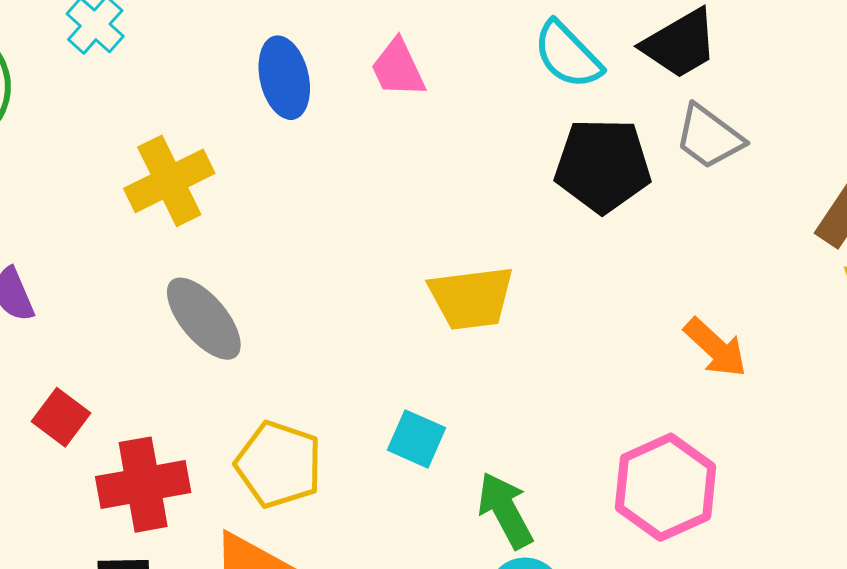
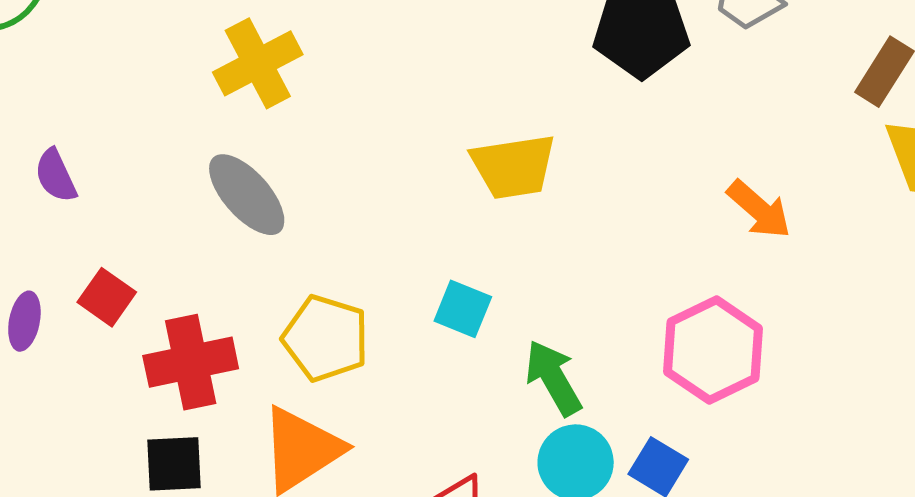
yellow cross: (169, 181) -> (258, 63), moved

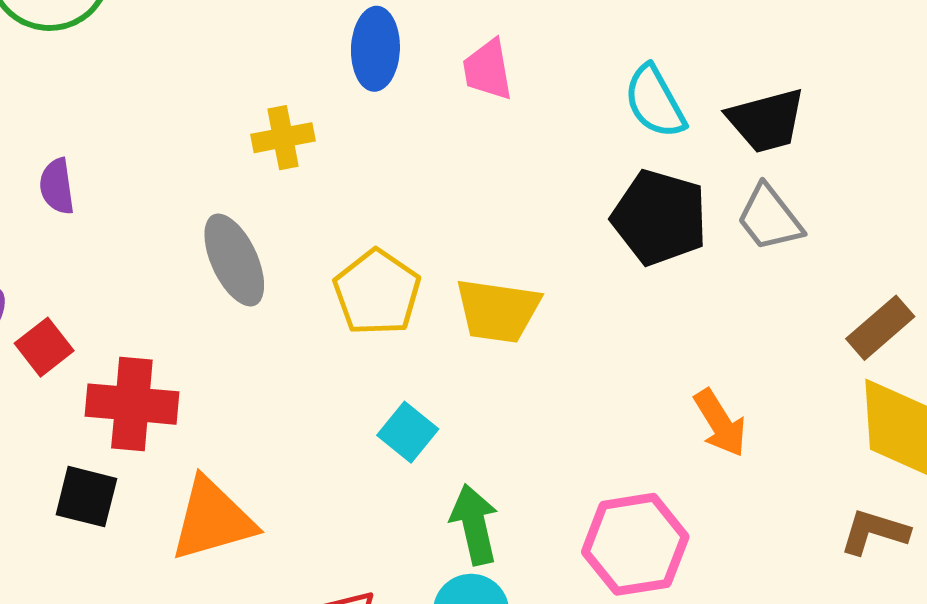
yellow cross: (258, 63) -> (283, 138), size x0.7
red square: (107, 297) -> (44, 347), moved
yellow pentagon: (326, 338) -> (377, 292), moved

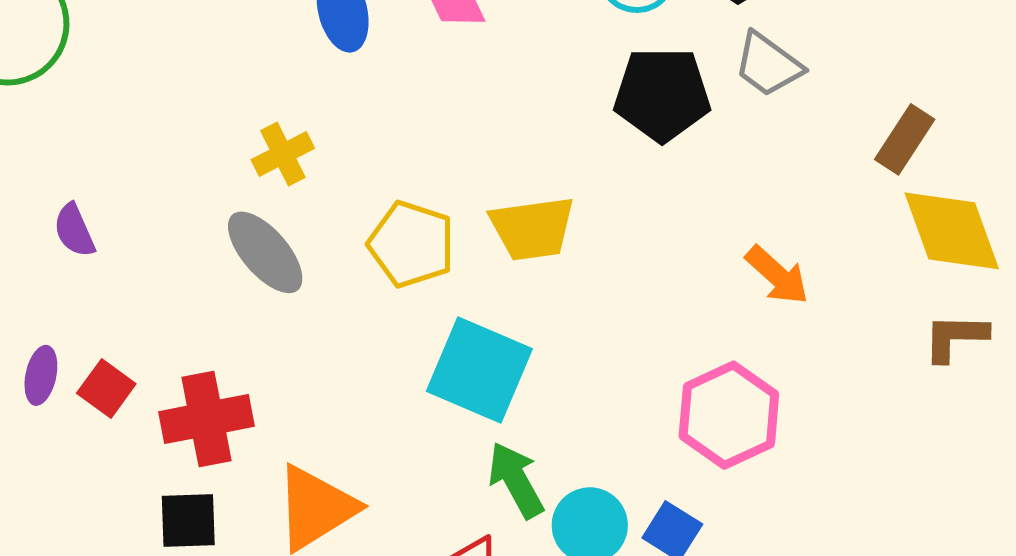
yellow cross: (283, 138) -> (283, 154), moved
cyan square: (408, 432) -> (479, 370), size x1.8
green arrow: (474, 524) -> (516, 480), moved

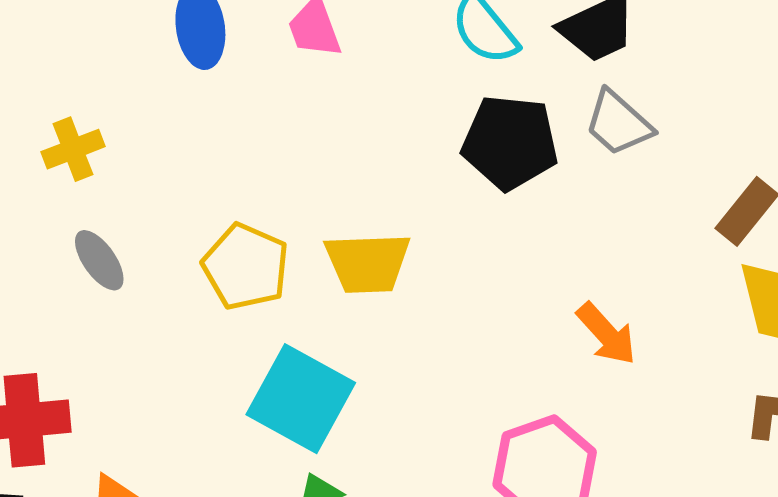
yellow cross: (283, 154) -> (73, 149), moved
gray ellipse: (265, 252) -> (99, 260), size x0.7

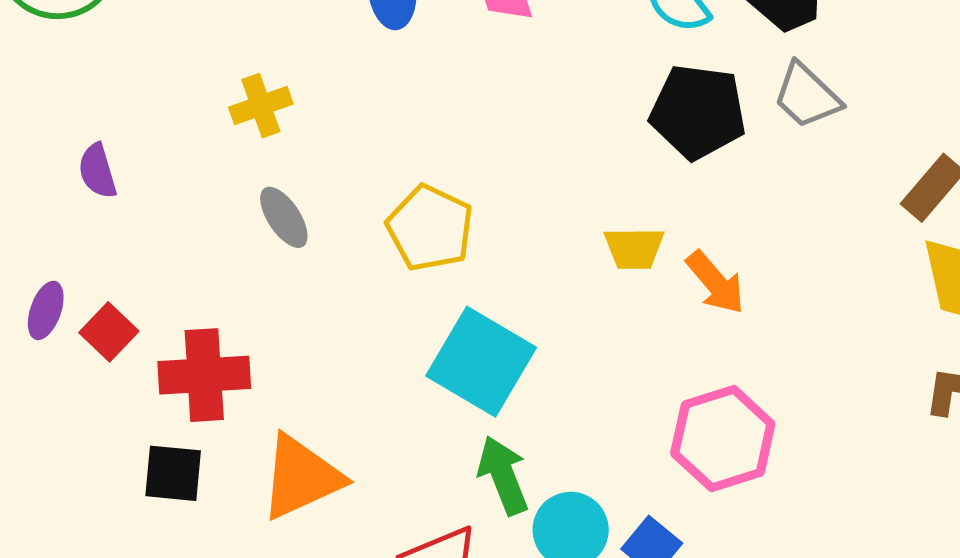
yellow trapezoid: (368, 263) -> (634, 248), moved, size x0.7
orange arrow: (606, 334) -> (715, 283), moved

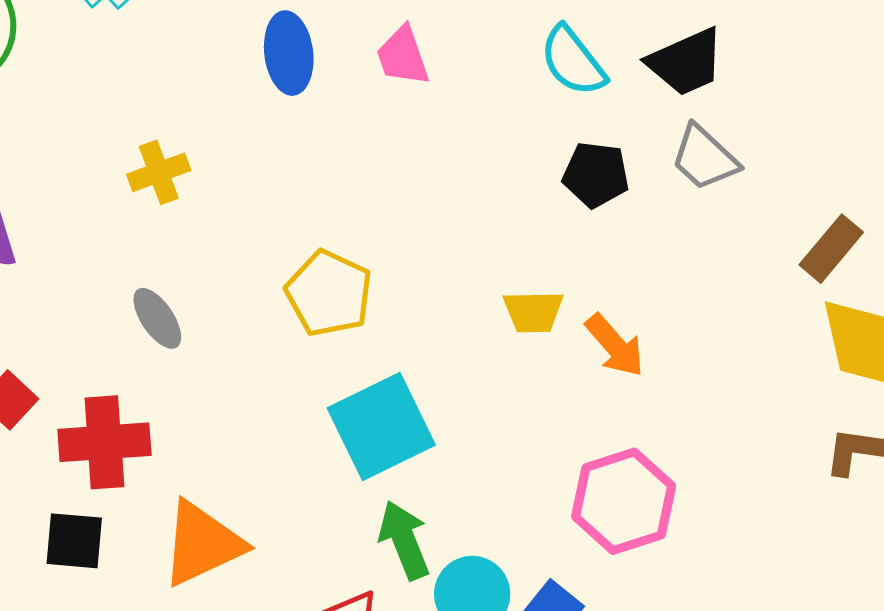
black pentagon: (698, 112) -> (596, 175), size x0.7
gray ellipse: (284, 217) -> (157, 318), moved
cyan square: (481, 362) -> (381, 426), turned 34

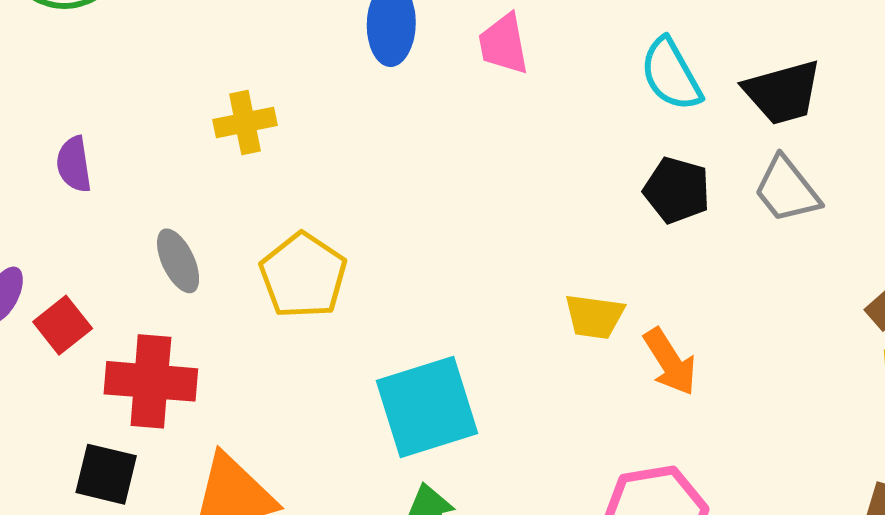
yellow pentagon: (329, 293) -> (303, 276), moved
gray ellipse: (157, 318) -> (178, 261), moved

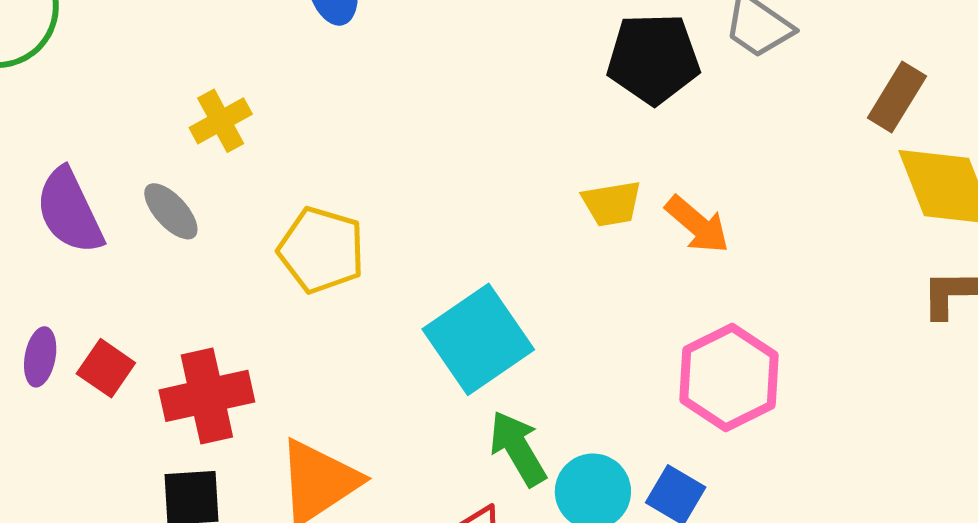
purple semicircle: (74, 164) -> (69, 211), size x1.6
black pentagon: (677, 190) -> (653, 59), size x1.4
gray ellipse: (178, 261) -> (171, 211), moved

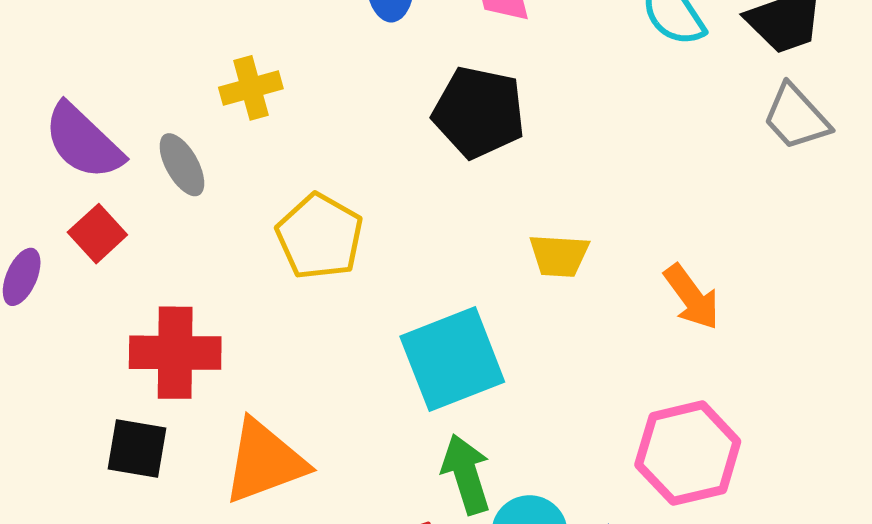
black pentagon: (653, 59) -> (479, 112), moved
yellow trapezoid: (612, 203) -> (559, 256), moved
purple semicircle: (69, 211) -> (83, 141), turned -34
red square: (106, 368) -> (97, 234), moved

